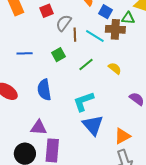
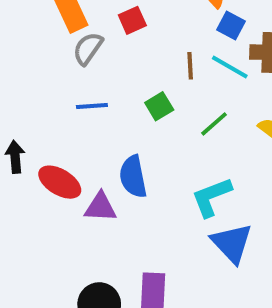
blue square: (105, 12) -> (231, 26), moved
gray semicircle: (64, 23) -> (88, 49), moved
purple triangle: (39, 127) -> (100, 207), moved

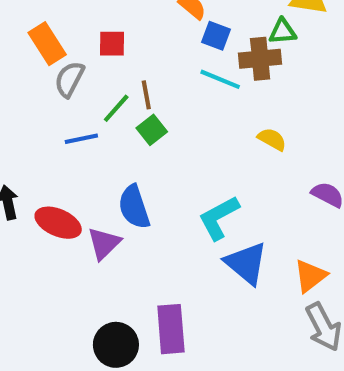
red square: (132, 20) -> (112, 44), turned 32
brown line: (190, 66) -> (146, 95), moved
green line: (214, 124) -> (116, 108), moved
purple triangle: (100, 207) -> (104, 243), turned -40

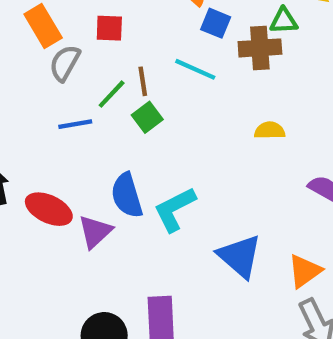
cyan line: (220, 79) -> (195, 69), moved
yellow semicircle: (272, 139) -> (270, 130), turned -32
cyan L-shape: (219, 218) -> (175, 209), moved

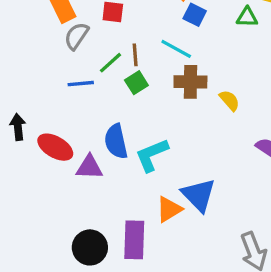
brown cross: (260, 48) -> (190, 82), moved
yellow semicircle: (270, 130) -> (230, 100), turned 45
purple triangle: (95, 232) -> (89, 167), turned 40
orange triangle: (305, 271) -> (169, 209), moved

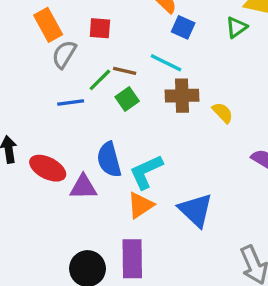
green triangle: (247, 17) -> (236, 27), turned -35
brown line: (135, 55) -> (125, 71), turned -70
orange triangle: (169, 209) -> (140, 205), moved

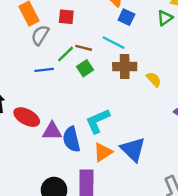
blue semicircle: (109, 160) -> (71, 139), moved
orange triangle: (140, 205) -> (103, 152), moved

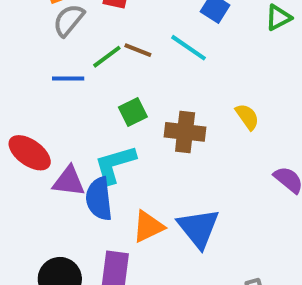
brown cross: (125, 67) -> (185, 132), moved
green square: (85, 68) -> (133, 112), moved
cyan L-shape: (98, 121) -> (115, 164), moved

